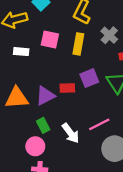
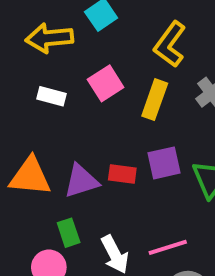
pink square: (50, 40) -> (106, 83), turned 36

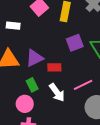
white rectangle: (52, 96) -> (13, 26), moved
red rectangle: (122, 174) -> (54, 67), moved

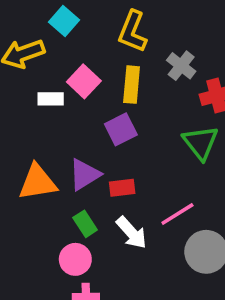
white rectangle: (13, 26) -> (51, 99), moved
purple square: (75, 43) -> (121, 129), moved

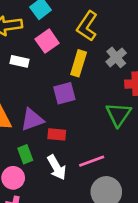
pink square: (84, 81) -> (47, 41), moved

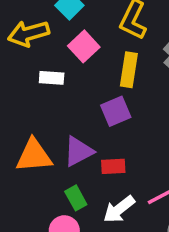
white arrow: (57, 167) -> (119, 209), turned 90

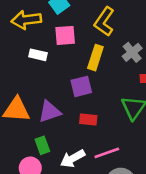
pink square: (84, 46) -> (65, 35), turned 30
red rectangle: (113, 166) -> (88, 120), moved

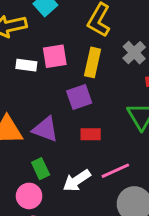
pink square: (65, 35) -> (55, 56), moved
purple triangle: (50, 112) -> (45, 129), turned 45

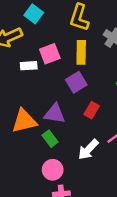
red rectangle: (91, 134) -> (92, 110), turned -49
green rectangle: (41, 169) -> (50, 139), moved

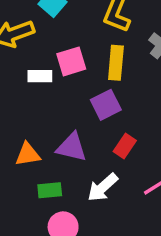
orange triangle: (24, 121) -> (28, 154), size x0.7
green rectangle: (50, 139) -> (50, 190), moved, turned -63
white arrow: (88, 150) -> (103, 187), moved

